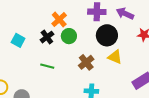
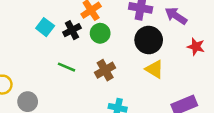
cyan square: (18, 40) -> (45, 27), moved
brown cross: (86, 62) -> (105, 70), moved

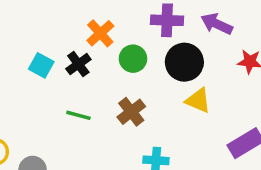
green circle: (100, 33) -> (133, 59), moved

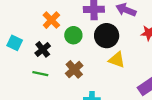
black cross: (78, 64) -> (43, 49), moved

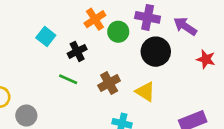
green circle: (73, 35) -> (118, 32), moved
yellow triangle: (117, 60) -> (145, 92), moved

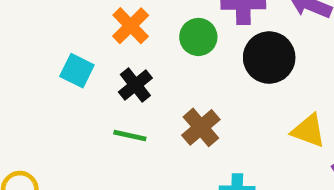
orange cross: (95, 19) -> (131, 26), moved
yellow triangle: (145, 92) -> (308, 131), moved

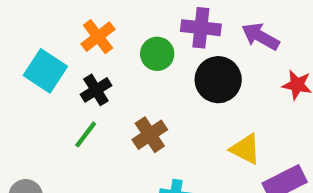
cyan square: (77, 71) -> (45, 71), size x1.4
green line: (130, 136) -> (86, 134), turned -72

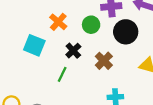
black cross: (96, 90) -> (73, 51), moved
brown cross: (150, 135) -> (104, 61), moved

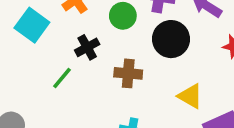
brown cross: (104, 61) -> (128, 73), turned 36

